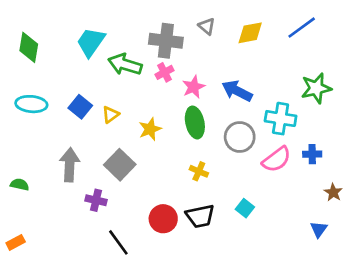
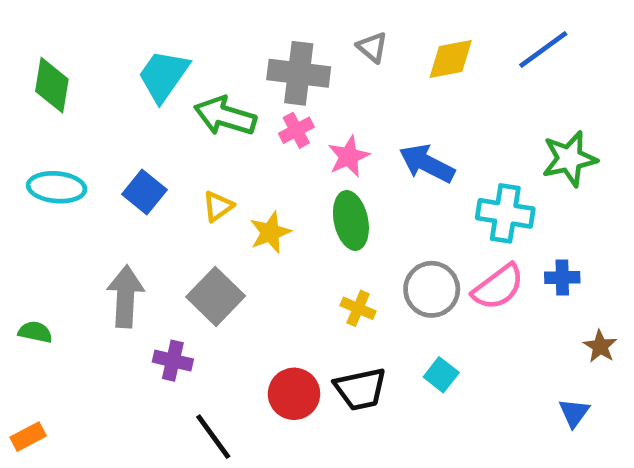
yellow triangle: (110, 115) -> (218, 206), moved
gray circle: (240, 137) -> (432, 289), moved

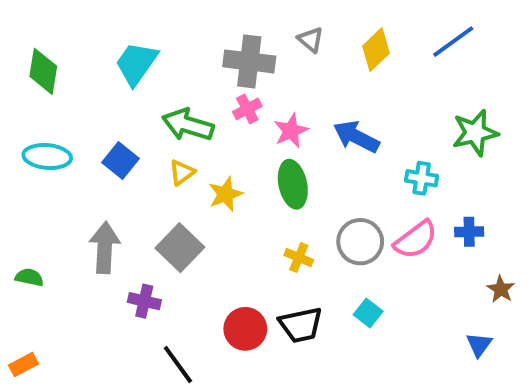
yellow diamond: (451, 59) -> (376, 50), turned -33
green arrow: (225, 116) -> (188, 125), moved
cyan cross: (505, 213) -> (422, 178), size x0.7

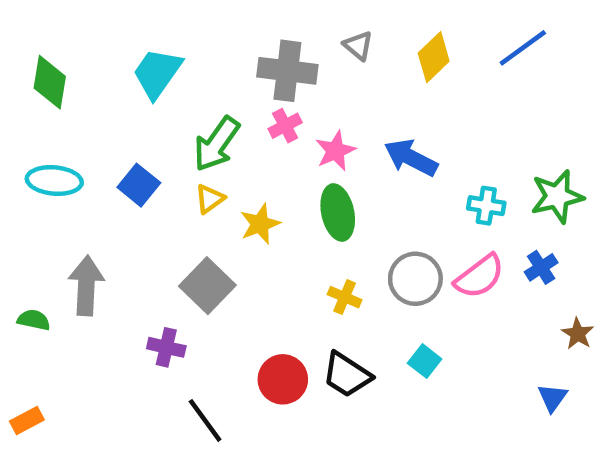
green arrow: (188, 125) -> (217, 144), turned -72
green star: (475, 133) -> (557, 196), moved
blue cross: (469, 232) -> (541, 267), turned -32
gray arrow: (105, 248) -> (86, 286), moved
black trapezoid: (301, 325) -> (347, 375), turned 45

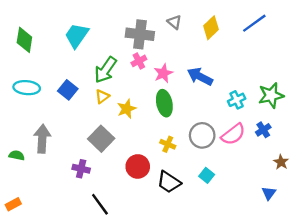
cyan cross: (486, 206) -> (237, 100), turned -35
red circle: (283, 379) -> (138, 166), moved

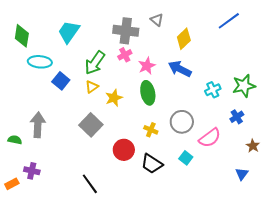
yellow diamond: (211, 28) -> (184, 39), moved
cyan ellipse: (27, 88) -> (40, 62), moved
pink semicircle: (233, 134) -> (210, 138), moved
purple cross: (81, 169) -> (32, 171), moved

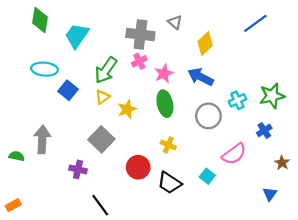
green diamond: (22, 36) -> (40, 20), moved
gray circle: (182, 122) -> (208, 116), moved
purple cross: (32, 171) -> (78, 169), moved

